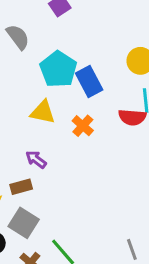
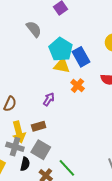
yellow triangle: (43, 112) -> (62, 66), moved
purple arrow: (36, 159) -> (49, 99), moved, turned 88

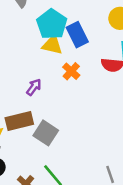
brown rectangle: (39, 126) -> (19, 121), size x1.5
gray square: (41, 150) -> (46, 133), moved

